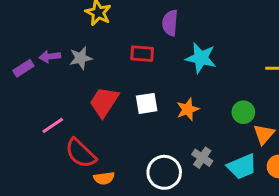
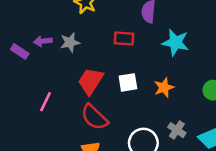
purple rectangle: (23, 68) -> (20, 51), turned 66
pink line: (53, 125) -> (45, 102), turned -30
red semicircle: (81, 153) -> (94, 117), moved

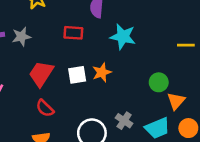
orange star: (164, 88) -> (102, 72), moved
red semicircle: (94, 117) -> (45, 108), size x0.7

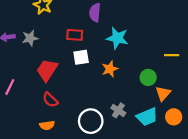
yellow line: (186, 45) -> (172, 55), moved
orange star: (102, 72) -> (110, 69), moved
white square: (77, 75) -> (81, 57), moved

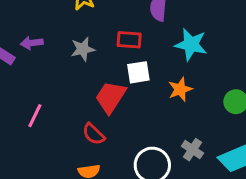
gray star: (30, 38) -> (83, 49), moved
red trapezoid: (47, 70) -> (111, 97), moved

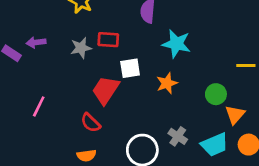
red rectangle: (129, 40) -> (108, 40), moved

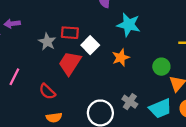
red rectangle: (108, 40) -> (70, 33), moved
gray star: (81, 48) -> (47, 42), moved, turned -30
white square: (130, 68) -> (90, 45), turned -36
red semicircle: (91, 123) -> (47, 91), moved

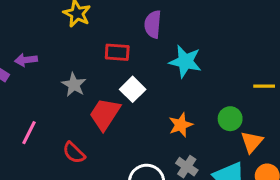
red rectangle: (70, 33) -> (117, 52), moved
orange star: (121, 58) -> (181, 125), moved

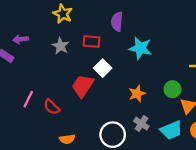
purple arrow: (26, 60) -> (21, 39), moved
gray star: (74, 85) -> (60, 46), moved
red semicircle: (74, 153) -> (52, 107), moved

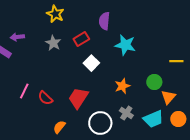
red rectangle: (92, 42) -> (81, 39), turned -35
red trapezoid: (83, 86) -> (78, 98), moved
orange semicircle: (67, 139) -> (59, 127), turned 136

